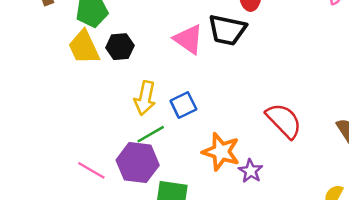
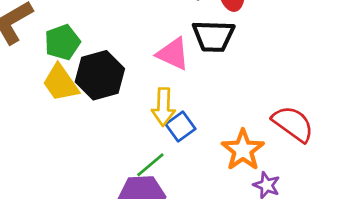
black hexagon: (120, 47) -> (100, 75), size x1.6
yellow arrow: (145, 98) -> (163, 107), moved
orange star: (221, 152) -> (243, 150), moved, turned 30

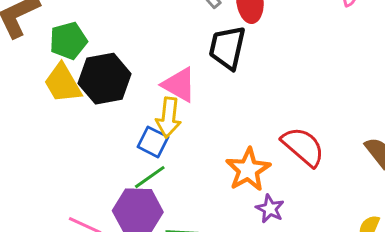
black trapezoid: (213, 36) -> (227, 48), turned 96
pink triangle: (173, 54) -> (179, 85), moved
blue square: (180, 126) -> (153, 142), moved, turned -32

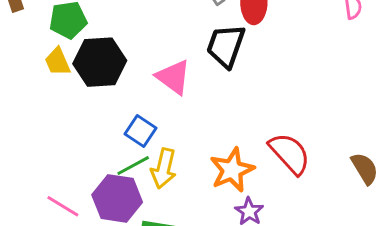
yellow trapezoid: (63, 83) -> (58, 62), size x0.7
yellow arrow: (169, 117) -> (164, 168), moved

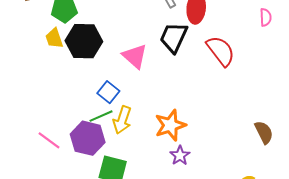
red semicircle: (290, 154) -> (221, 51), moved

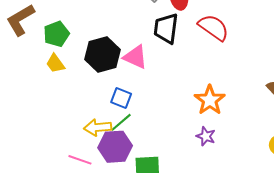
black hexagon: (84, 41) -> (102, 55), moved
yellow arrow: (122, 120) -> (98, 127), moved, turned 84
orange star: (170, 125) -> (210, 100), moved

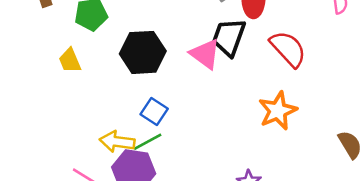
pink triangle: (135, 57) -> (205, 54), moved
yellow trapezoid: (55, 64) -> (70, 61), moved
orange star: (210, 100) -> (278, 111), moved

